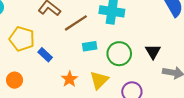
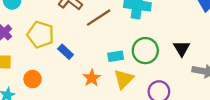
cyan rectangle: (90, 46) -> (116, 56), moved

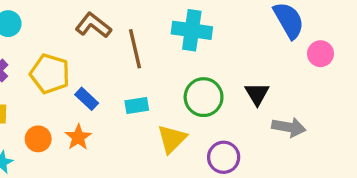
brown line: (99, 18) -> (135, 49), turned -70
cyan rectangle: (116, 56) -> (137, 105), moved
orange star: (92, 78) -> (78, 137), moved

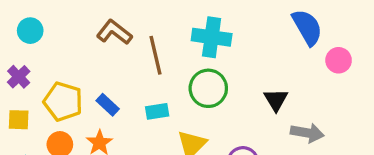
yellow pentagon: (50, 74) -> (63, 102), moved
green circle: (204, 97) -> (208, 88), moved

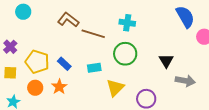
cyan circle: (30, 31) -> (23, 12), moved
cyan cross: (212, 37) -> (127, 23), size x0.7
brown line: (156, 55) -> (93, 34), turned -60

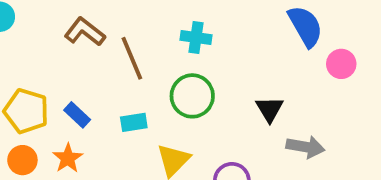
brown line: (93, 34) -> (132, 58), turned 50

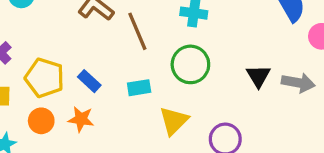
gray arrow: (305, 147) -> (298, 83), moved
orange star: (68, 158) -> (81, 119), turned -30

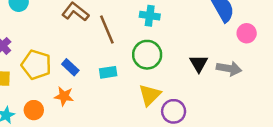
orange circle: (41, 121) -> (34, 110), moved
yellow triangle: (174, 121) -> (150, 95), moved

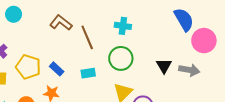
pink circle: (247, 33) -> (204, 41), size x1.5

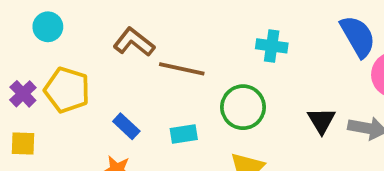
cyan cross: (123, 26) -> (272, 46), moved
brown line: (87, 37) -> (182, 69), turned -55
yellow pentagon: (28, 67) -> (67, 90), moved

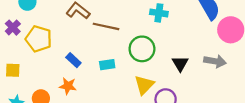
purple cross: (23, 94) -> (13, 28), moved
black triangle: (321, 121) -> (180, 64), moved

